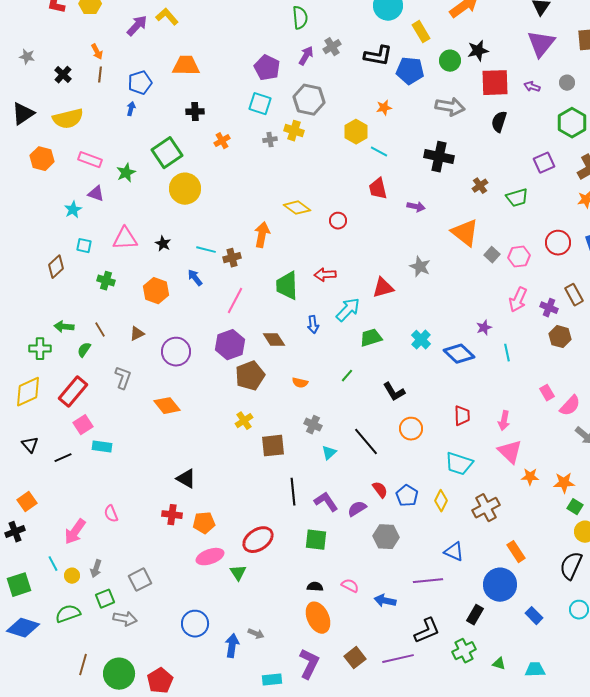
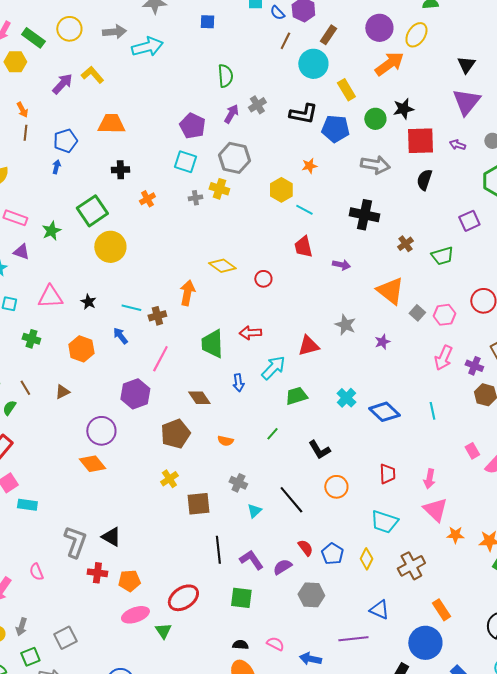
purple star: (484, 328) -> (382, 342), moved
purple hexagon: (230, 345) -> (135, 394), moved
purple circle: (176, 352) -> (101, 431), moved
gray L-shape: (123, 378) -> (75, 542), moved, size x1.4

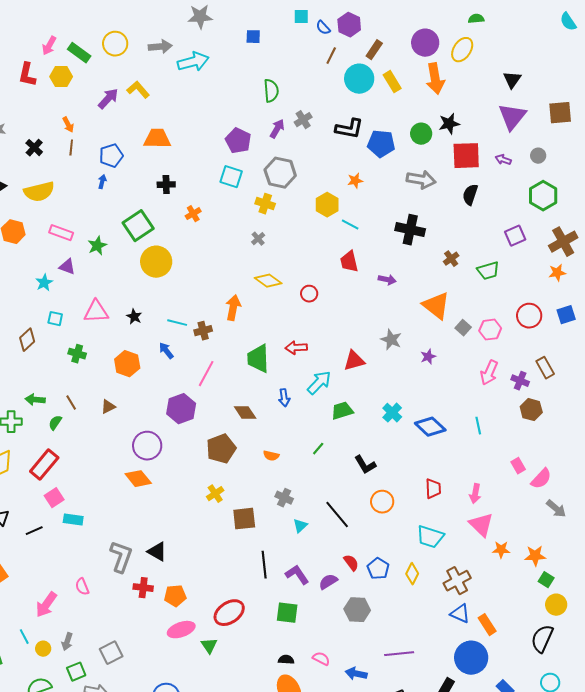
orange arrow: (389, 64) -> (435, 79), turned 116
yellow rectangle: (346, 90) -> (392, 82), moved
gray cross: (195, 198) -> (258, 239), moved, turned -32
blue triangle: (379, 610) -> (460, 614), moved

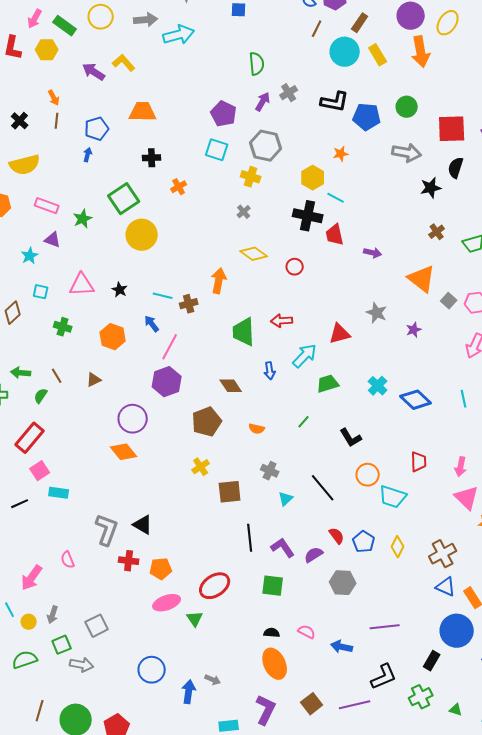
purple arrow: (108, 99) -> (94, 72), turned -100
black star: (449, 124) -> (431, 188), moved
black cross: (410, 230) -> (308, 216), moved
pink line: (206, 374) -> (170, 347), moved
cyan trapezoid: (430, 537) -> (393, 497), moved

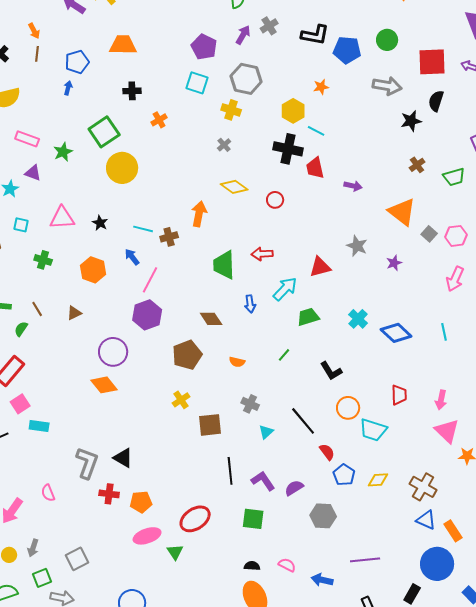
red semicircle: (337, 536) -> (327, 452), moved
yellow diamond: (398, 547) -> (378, 480), turned 60
brown cross: (443, 554) -> (423, 487), turned -32

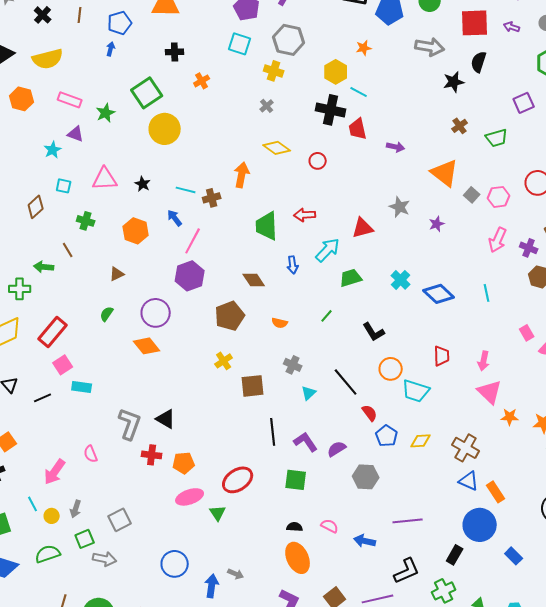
brown line: (37, 309) -> (68, 250), moved
green semicircle: (21, 329) -> (107, 314), moved

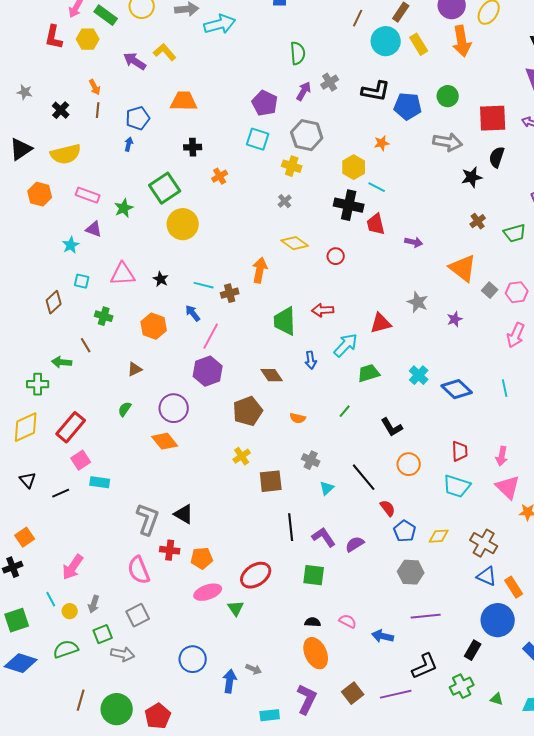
cyan trapezoid: (416, 391) -> (457, 486), moved
pink semicircle: (91, 454) -> (139, 570), moved, size x1.6
gray hexagon: (366, 477) -> (411, 572), moved

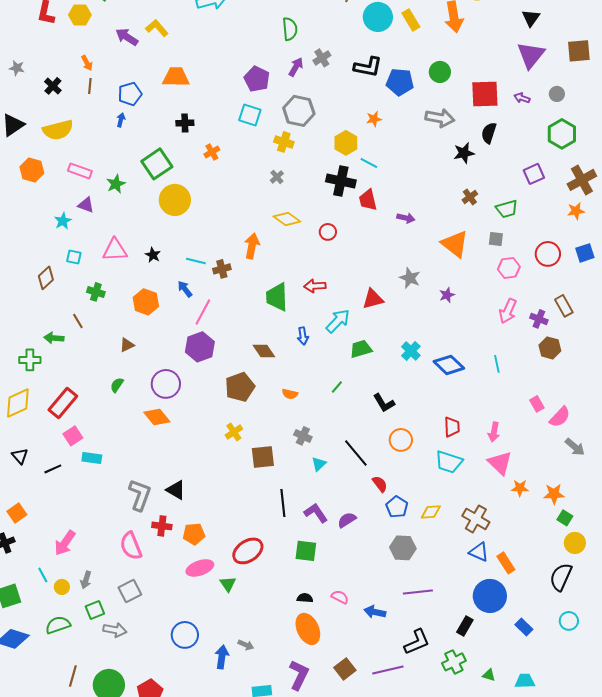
gray square: (490, 290) -> (496, 239), moved, turned -35

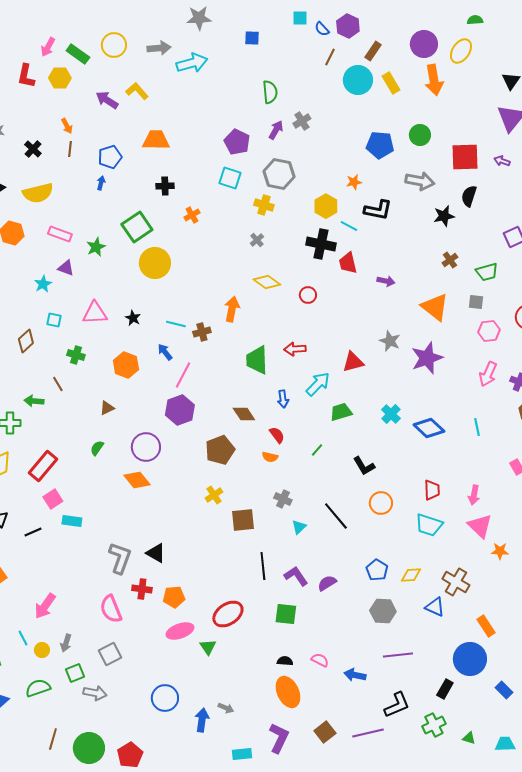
black L-shape: (368, 67) -> (378, 210), moved
purple star: (447, 295) -> (427, 358), size x2.0
red semicircle: (380, 484) -> (277, 435), moved
blue triangle: (479, 552) -> (435, 607), moved

